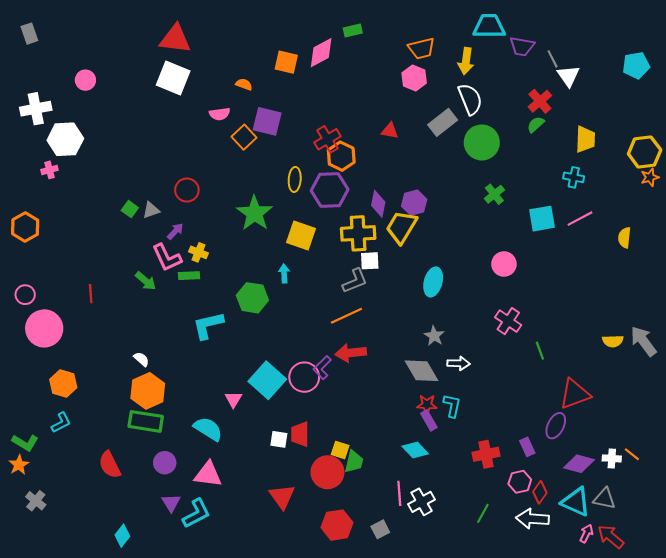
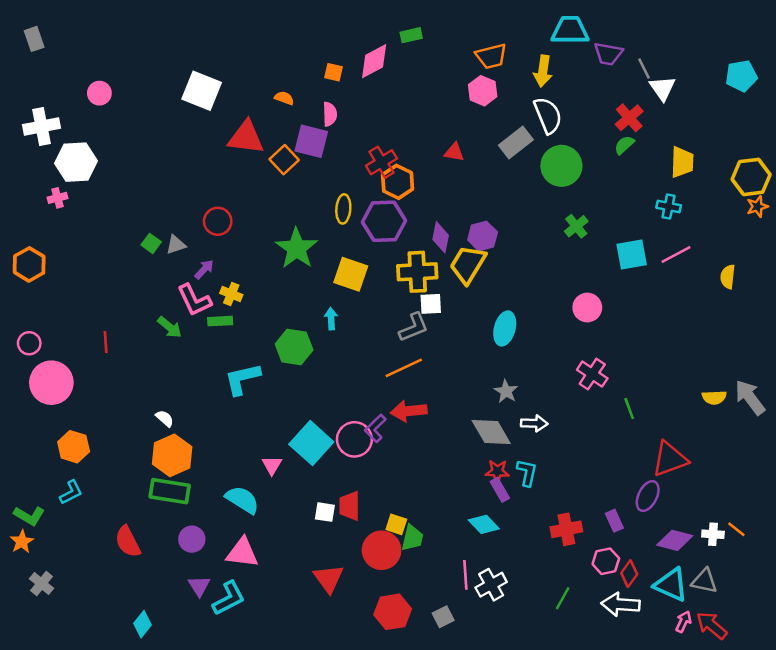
red triangle: (175, 39) -> (246, 138), moved
orange square: (286, 62) -> (333, 72), size x0.7
pink semicircle: (220, 114) -> (330, 114), moved, turned -84

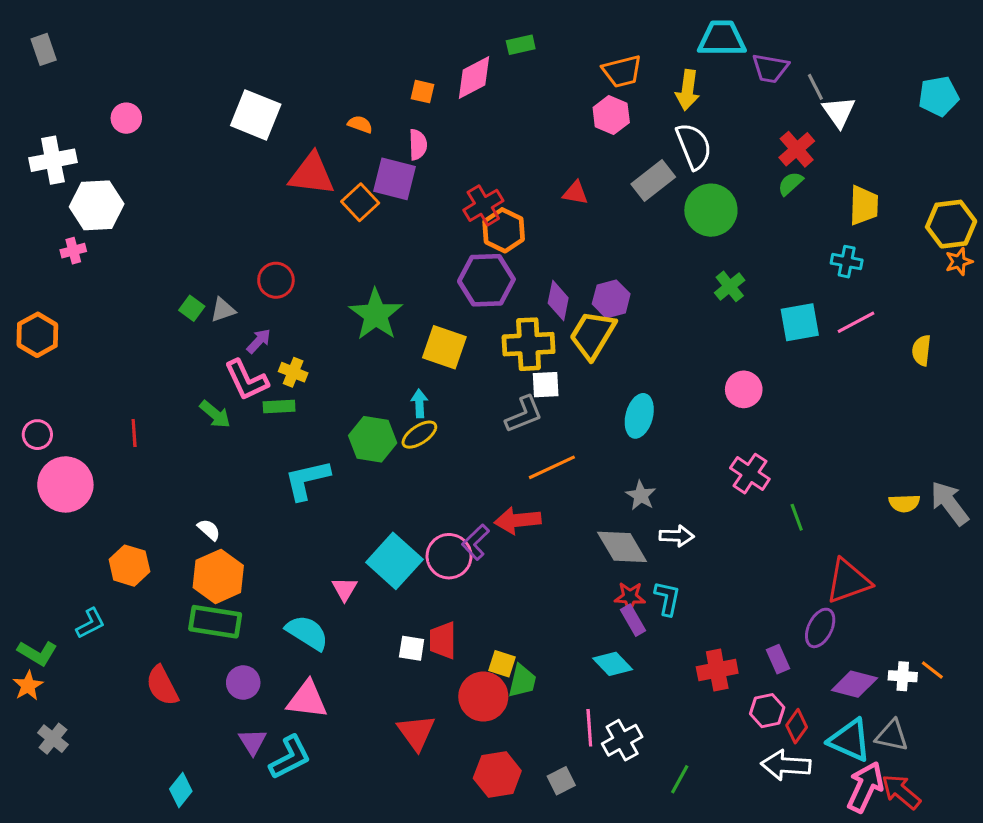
yellow ellipse: (343, 209) -> (419, 435), moved, turned 52
orange line: (404, 368) -> (552, 467), moved
orange hexagon: (74, 447) -> (129, 566), moved
green line: (563, 598) -> (680, 779), moved
pink arrow: (683, 622) -> (865, 787), size x1.8

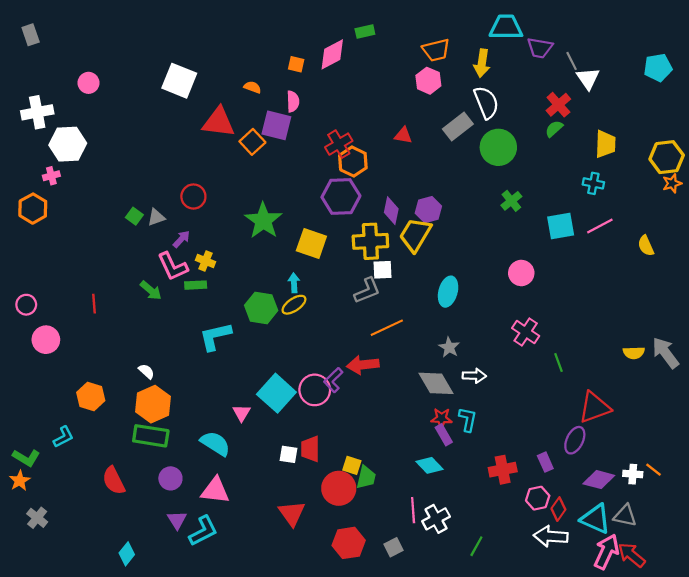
orange hexagon: (37, 335) -> (33, 209), moved
yellow semicircle: (921, 350) -> (646, 246), turned -30
pink circle: (65, 484) -> (46, 340), size x0.7

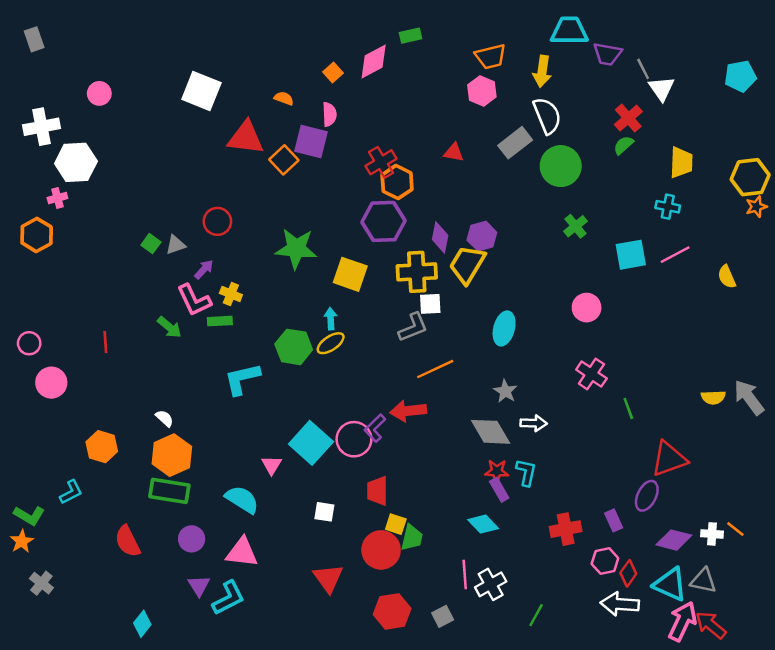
orange square: (296, 64) -> (333, 73), turned 35
green star: (263, 221) -> (296, 248), turned -30
red trapezoid: (310, 449) -> (377, 491), moved

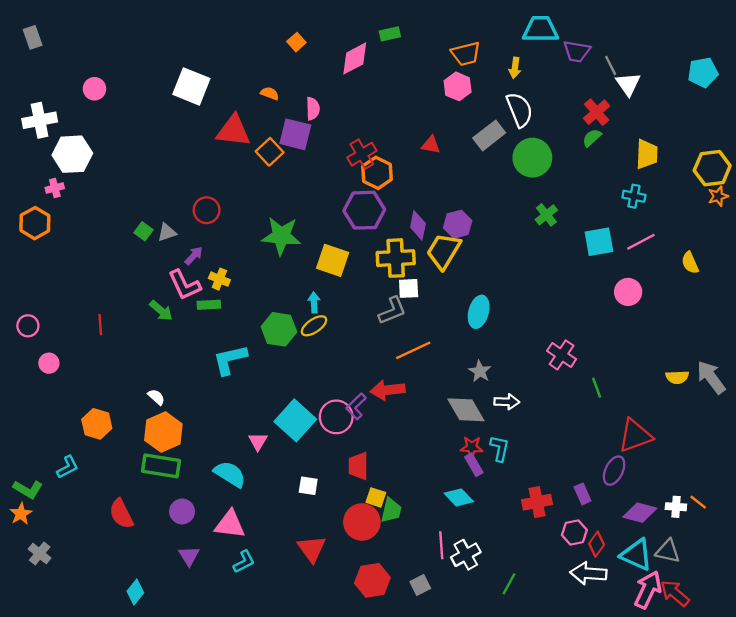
yellow arrow: (542, 71) -> (515, 68), size x0.7
orange square: (333, 73) -> (296, 42), moved
pink circle: (587, 308) -> (628, 292), moved
pink circle: (51, 383) -> (49, 363), size x0.7
cyan L-shape: (228, 598) -> (244, 562), moved, size x0.7

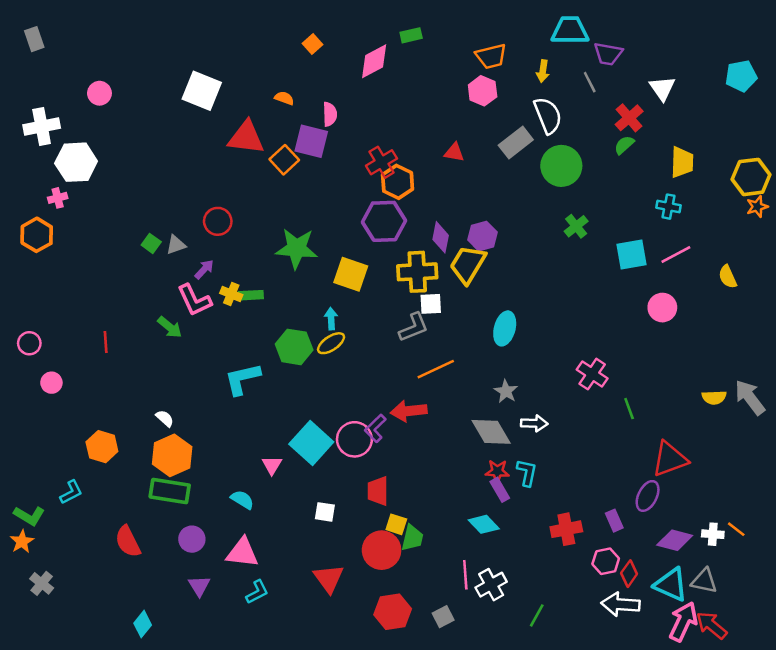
gray line: (611, 65) -> (590, 82), moved
green rectangle: (209, 305) -> (251, 295), moved
cyan semicircle: (230, 474) -> (242, 500), size x0.7

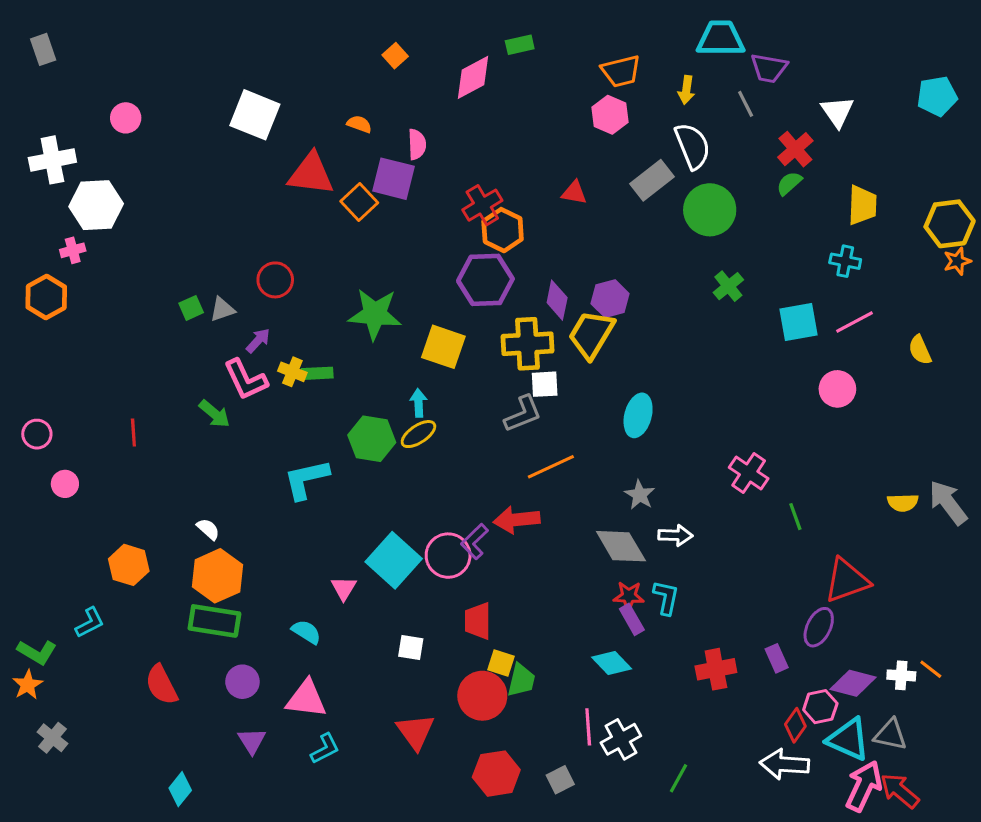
green square: (151, 243) -> (191, 308), turned 30
pink hexagon: (606, 561) -> (820, 707), moved

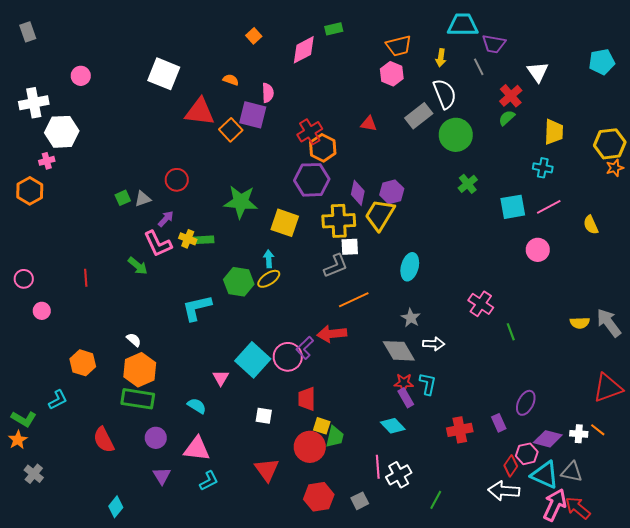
red triangle: (847, 580) -> (608, 388), moved

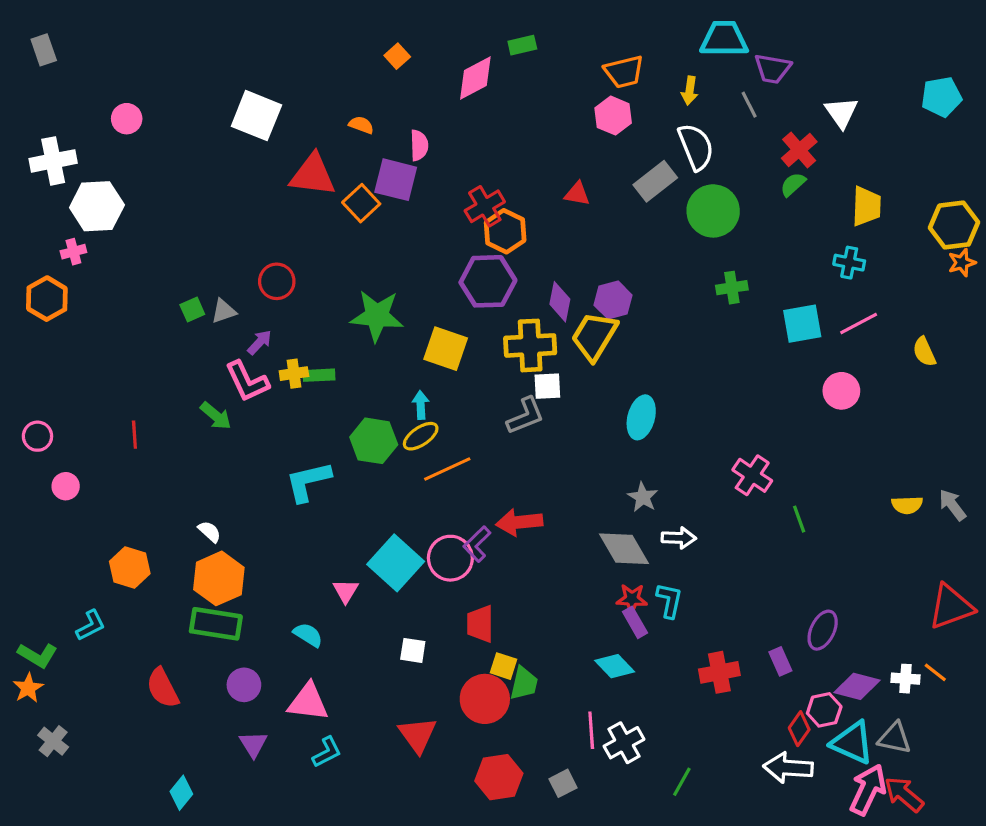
green cross: (468, 184) -> (732, 288), turned 30
yellow cross: (188, 239) -> (294, 374), turned -30
orange line: (354, 300) -> (447, 469), moved
gray arrow: (609, 323) -> (952, 505), size x0.7

